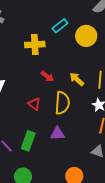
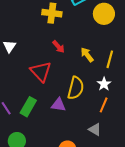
yellow semicircle: (62, 103) -> (76, 88), moved
red triangle: (34, 104) -> (41, 72), size x1.6

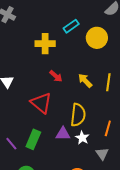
white star: (104, 84) -> (82, 138), moved
gray triangle: (95, 129) -> (102, 154), turned 32

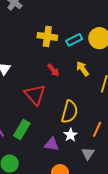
cyan rectangle: (71, 26) -> (74, 40), moved
yellow arrow: (85, 81) -> (83, 69), moved
purple triangle: (63, 134) -> (52, 144), moved

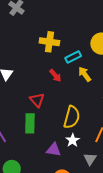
cyan rectangle: (74, 40) -> (73, 57), moved
red triangle: (35, 95) -> (37, 100), size x0.7
green rectangle: (22, 130) -> (30, 123), moved, turned -30

